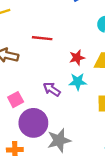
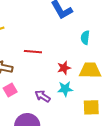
pink square: (16, 100) -> (10, 90), moved

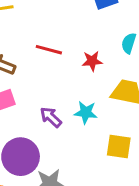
red star: (64, 68) -> (92, 61), moved

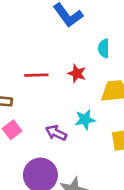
red star: (92, 61) -> (77, 73), turned -30

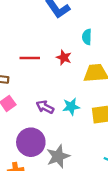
cyan star: (85, 120) -> (71, 107), moved

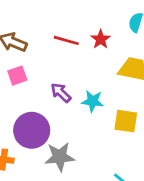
red line: (30, 58) -> (66, 40), moved

